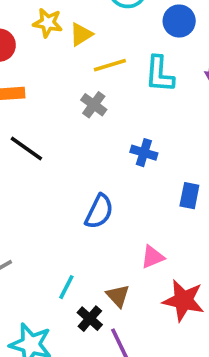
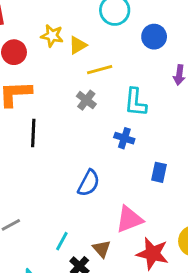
cyan L-shape: (160, 74) -> (135, 102), moved
black line: (26, 149) -> (33, 133), turned 56
pink triangle: (153, 257) -> (129, 219), size x1.5

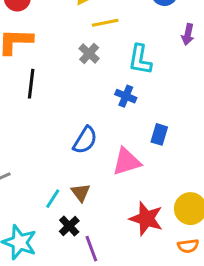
pink triangle: (129, 219) -> (127, 162), moved
brown triangle: (102, 249) -> (81, 193), moved

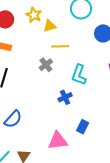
blue cross: (126, 96) -> (65, 97), turned 32
blue semicircle: (85, 140) -> (13, 119), moved

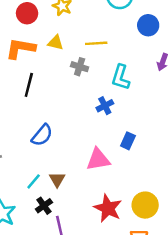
yellow triangle: (50, 26) -> (56, 43), moved, turned 32
gray cross: (46, 65) -> (80, 67), turned -32

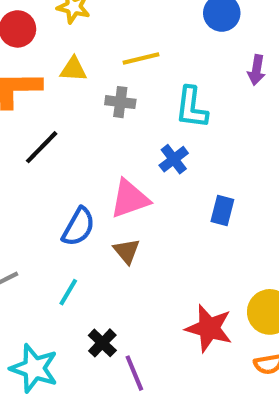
black line: (29, 85) -> (42, 147), turned 40
pink triangle: (98, 159) -> (130, 199), moved
brown triangle: (57, 180) -> (127, 251), moved
cyan line: (34, 181) -> (68, 292), moved

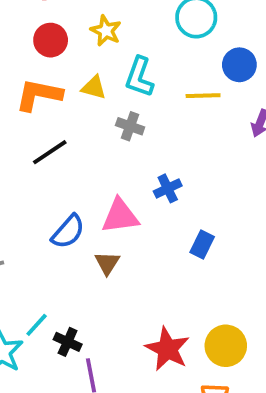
yellow line: (141, 58) -> (203, 96), moved
cyan L-shape: (192, 108) -> (139, 77), moved
cyan line: (68, 292) -> (37, 325), moved
black cross: (102, 343) -> (68, 342), turned -32

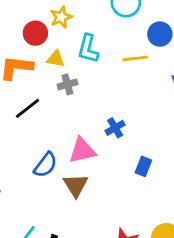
yellow star: (106, 31) -> (61, 17), turned 30
red circle: (51, 40) -> (35, 33), moved
gray cross: (130, 126) -> (67, 84), moved, turned -30
brown triangle: (107, 263) -> (76, 185), size x1.4

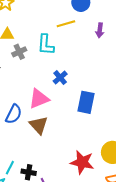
cyan L-shape: (88, 49) -> (46, 45), moved
blue rectangle: (143, 166) -> (86, 102), size x1.5

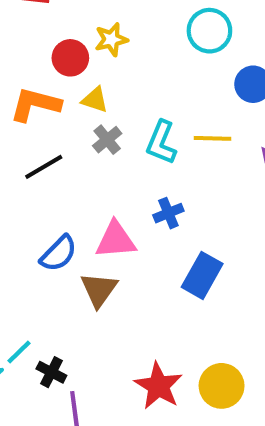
yellow line: (66, 24) -> (212, 138), moved
gray cross: (19, 52) -> (107, 140), turned -32

